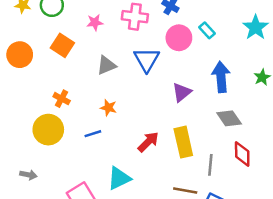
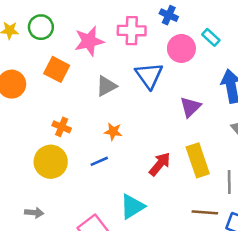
pink star: (95, 22) -> (89, 41), size x1.6

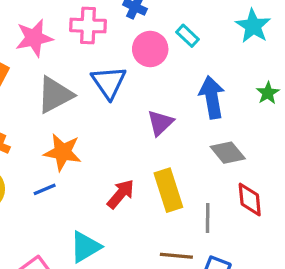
gray triangle: (106, 86) -> (55, 95), size x1.4
orange star: (113, 132) -> (63, 152), size x1.6

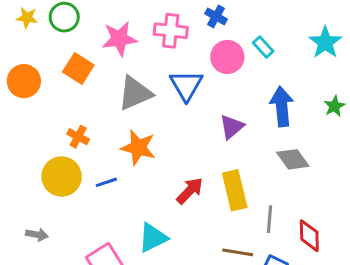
blue line: (45, 189) -> (106, 182), moved
red diamond: (250, 199) -> (309, 236), moved

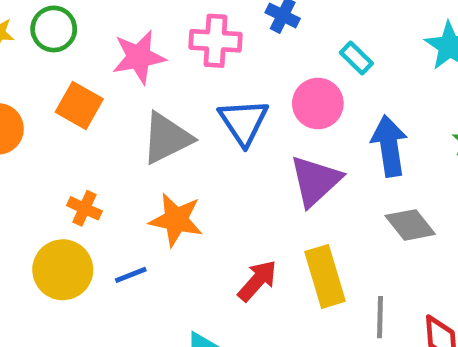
pink circle: (227, 57) -> (318, 104), moved
purple triangle: (232, 127) -> (315, 181), size x1.4

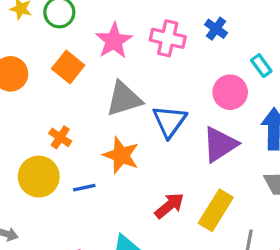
pink star: (139, 57) -> (114, 41), turned -30
blue triangle: (243, 122) -> (169, 121), moved
yellow rectangle: (325, 276) -> (216, 210), turned 39

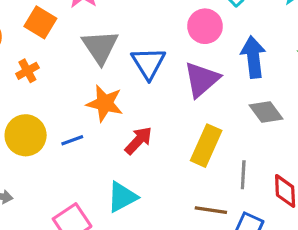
gray triangle: (124, 99) -> (100, 47), turned -39
orange cross: (60, 137) -> (27, 71), moved, turned 35
red arrow: (169, 206) -> (138, 141), moved

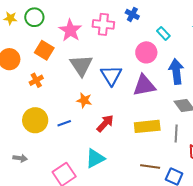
purple triangle: (202, 79) -> (144, 85), turned 30
orange star: (105, 103) -> (84, 100), size x0.7
yellow rectangle: (206, 146) -> (147, 126), turned 60
gray line: (243, 175) -> (176, 133), moved

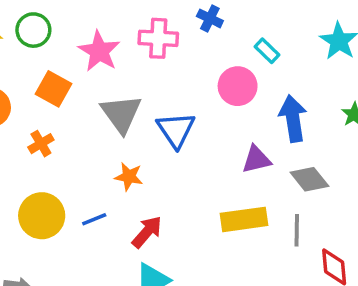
purple triangle: (144, 85) -> (256, 159), moved, size x0.7
red arrow: (105, 123) -> (147, 232), moved

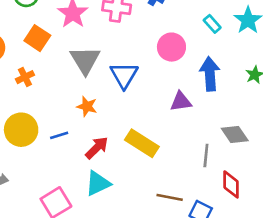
cyan rectangle: (267, 51) -> (212, 24), moved
gray diamond: (309, 179) -> (235, 134), moved
yellow rectangle: (244, 219) -> (142, 143), moved, turned 36

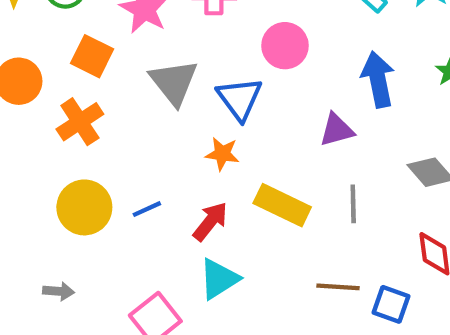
pink circle: (171, 47) -> (285, 46), moved
orange cross: (25, 77) -> (80, 122), size x1.5
orange star: (87, 106) -> (222, 154), moved
gray line: (206, 156) -> (353, 204), moved

